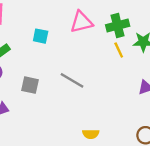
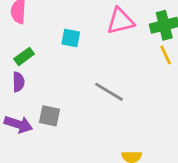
gray square: (30, 85) -> (50, 116), moved

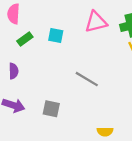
green rectangle: (24, 56) -> (25, 39), moved
gray square: (50, 116) -> (51, 109), moved

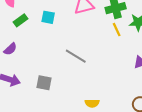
purple semicircle: (13, 71) -> (10, 49), turned 48

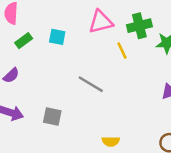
yellow line: (117, 30) -> (122, 51), moved

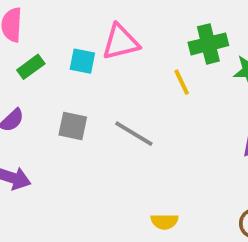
pink triangle: (101, 22) -> (121, 42), moved
gray square: (52, 117) -> (73, 126), moved

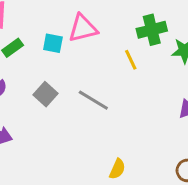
gray square: (73, 126) -> (45, 94), turned 30
yellow semicircle: (164, 221) -> (117, 169), turned -66

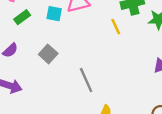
gray line: (93, 100) -> (86, 80), moved, turned 35

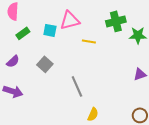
yellow line: (116, 27) -> (89, 41), moved, turned -56

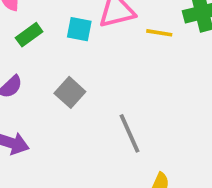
yellow line: (89, 41) -> (159, 33), moved

